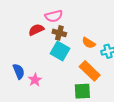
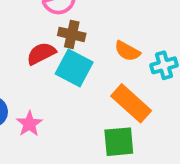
red semicircle: (36, 30) -> (41, 53), moved

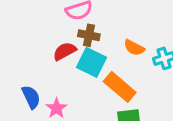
orange rectangle: (131, 103) -> (120, 87), moved

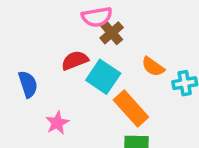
brown cross: (89, 35) -> (112, 33), moved, turned 30
blue semicircle: (31, 97) -> (28, 84), moved

